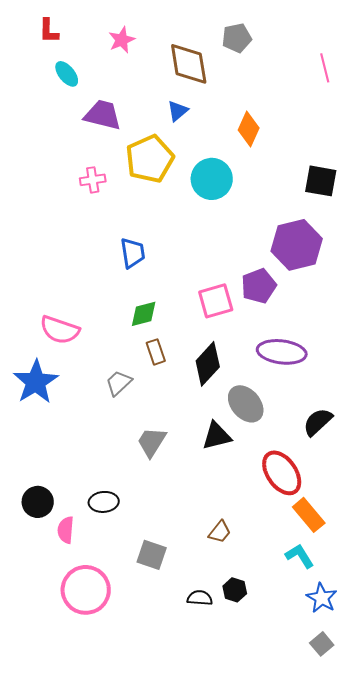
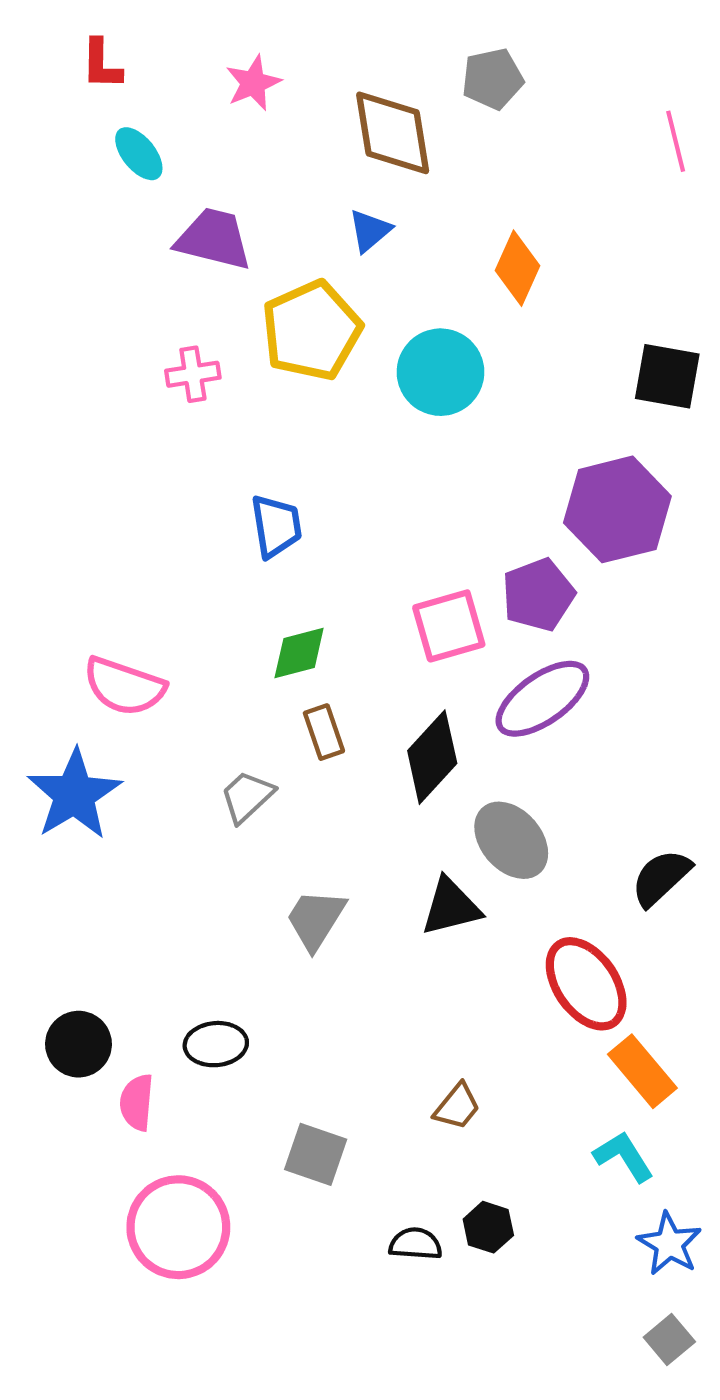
purple ellipse: (282, 352) -> (542, 699), moved, turned -42

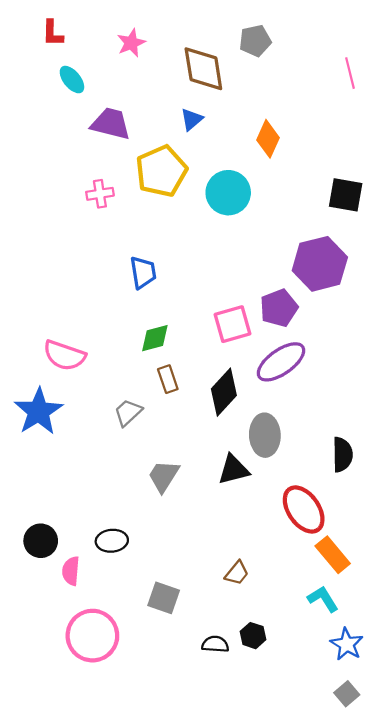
gray ellipse: (511, 840) -> (265, 435), turned 39
black semicircle: (661, 878) -> (342, 455), turned 132

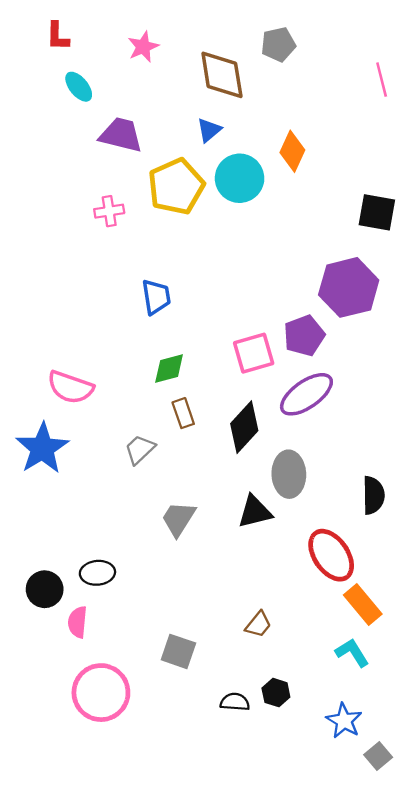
cyan circle: (228, 193) -> (240, 178), moved
black ellipse: (112, 541) -> (97, 573), moved
blue star: (347, 644) -> (344, 721), moved

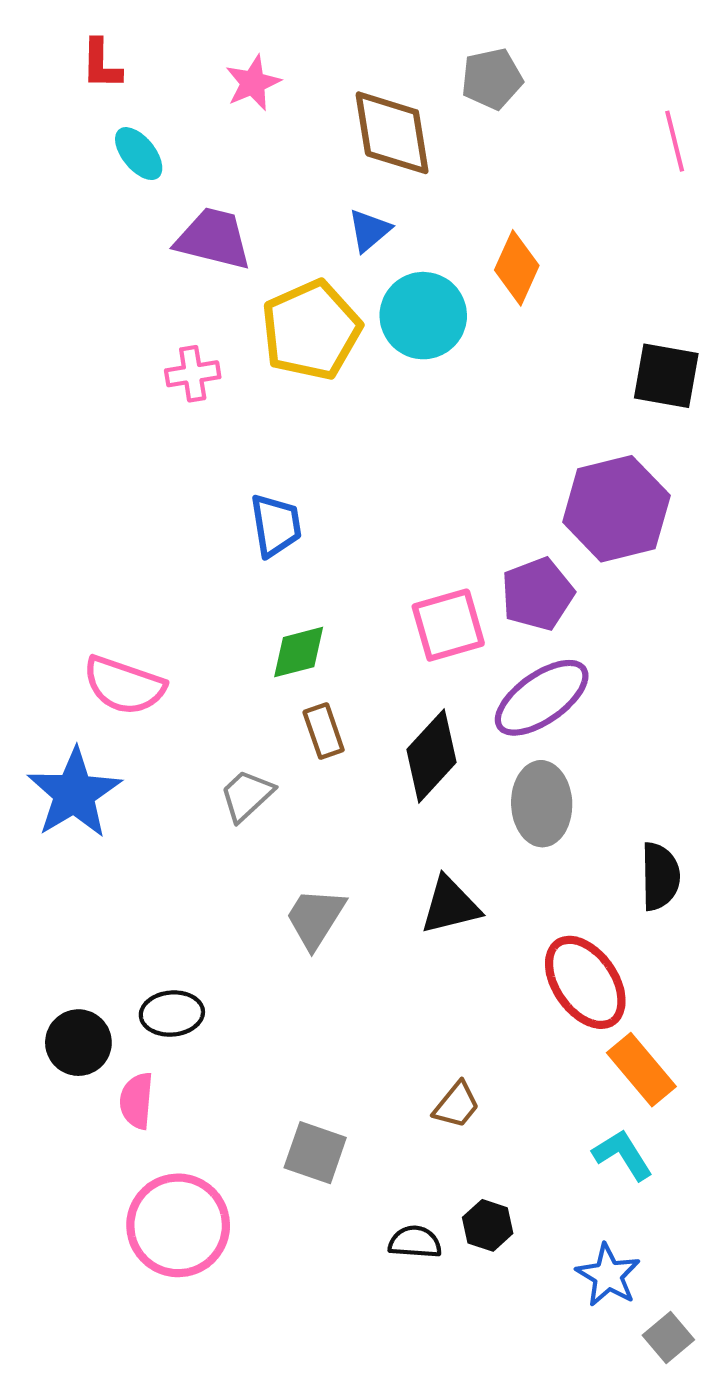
gray ellipse: (289, 474) -> (542, 804), moved

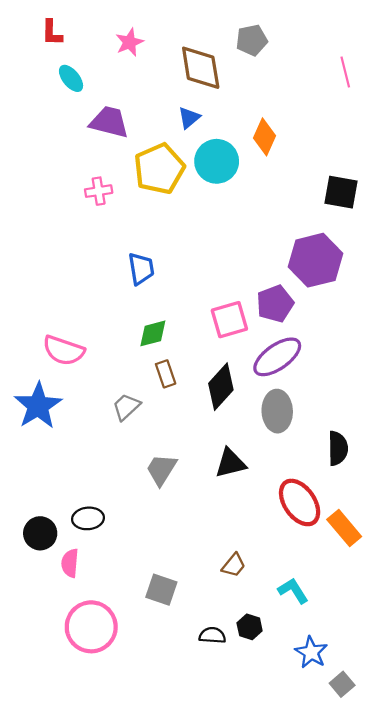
orange rectangle: (641, 1070) -> (344, 528), moved
cyan L-shape: (623, 1155) -> (293, 591), moved

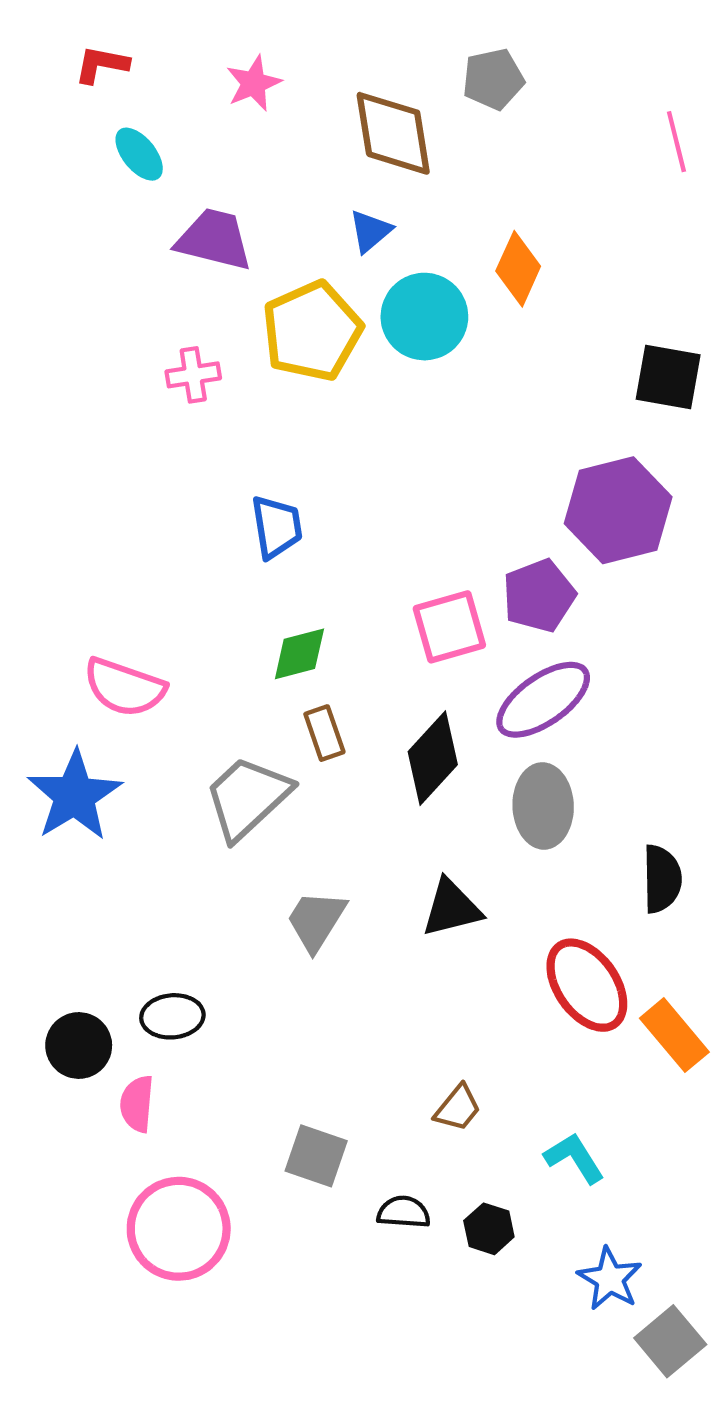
red L-shape: (52, 33) -> (102, 65), turned 100
gray trapezoid: (126, 407) -> (247, 798), size x1.6
black semicircle: (212, 635) -> (404, 1212), moved
gray square: (342, 684) -> (670, 1341), size x1.4

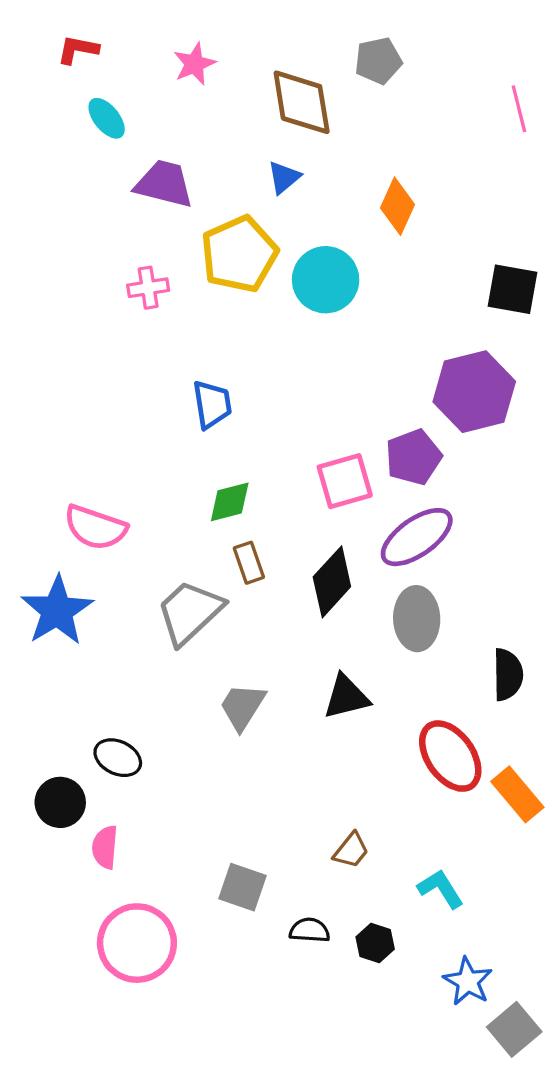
cyan circle: (424, 317) -> (326, 280), moved
black ellipse: (172, 1016) -> (118, 758), moved, turned 30

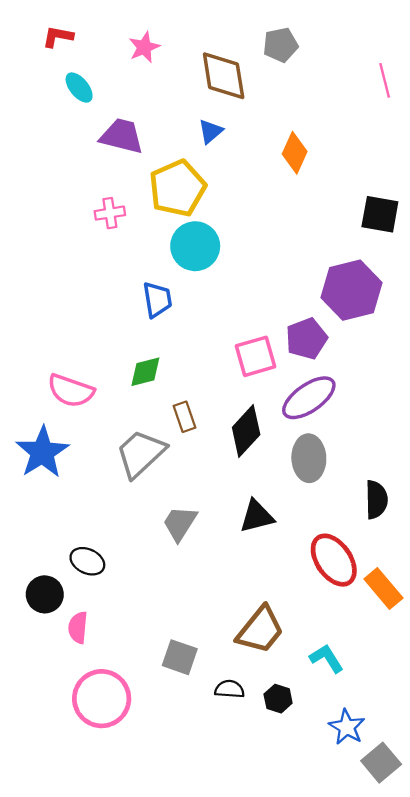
cyan circle: (326, 280) -> (195, 246), moved
green diamond: (230, 502) -> (145, 372), moved
brown trapezoid: (351, 850) -> (260, 630), size x1.8

